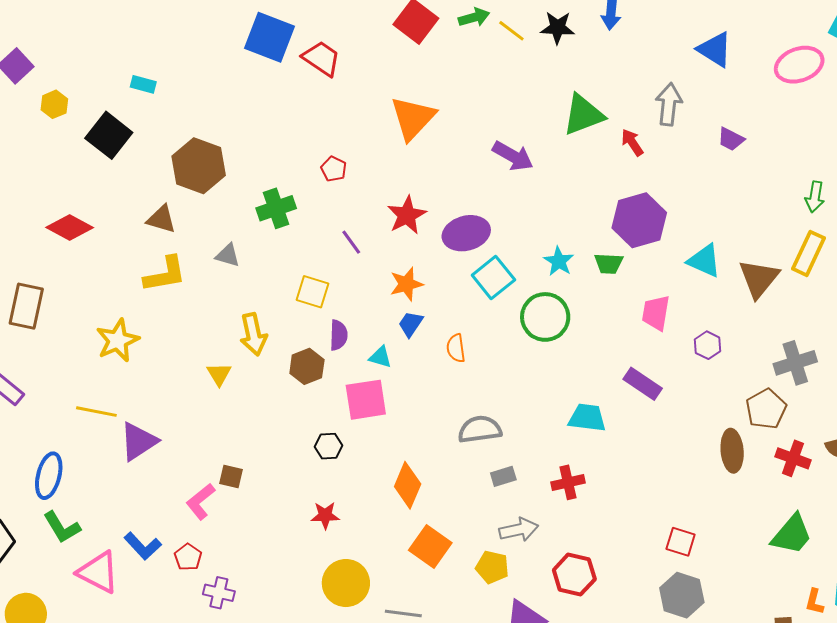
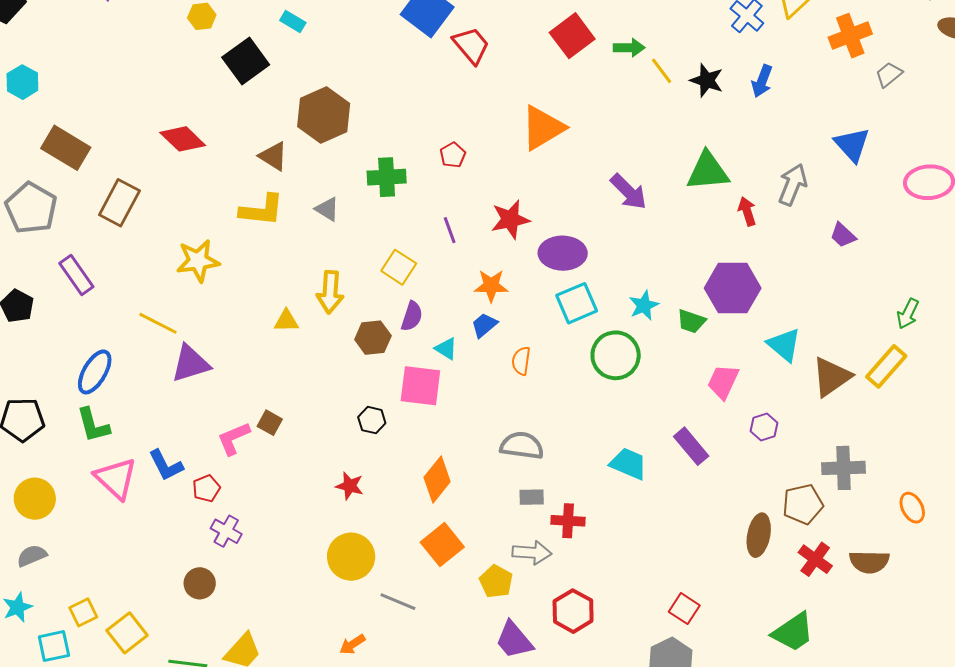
yellow triangle: (219, 374) -> (286, 321), turned 44
red cross: (568, 482) -> (568, 521), moved

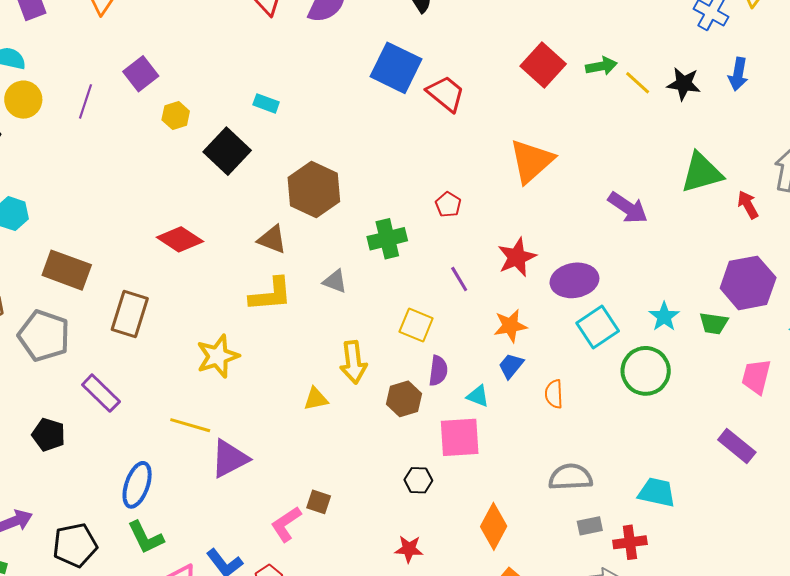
cyan trapezoid: (628, 464) -> (657, 492), moved

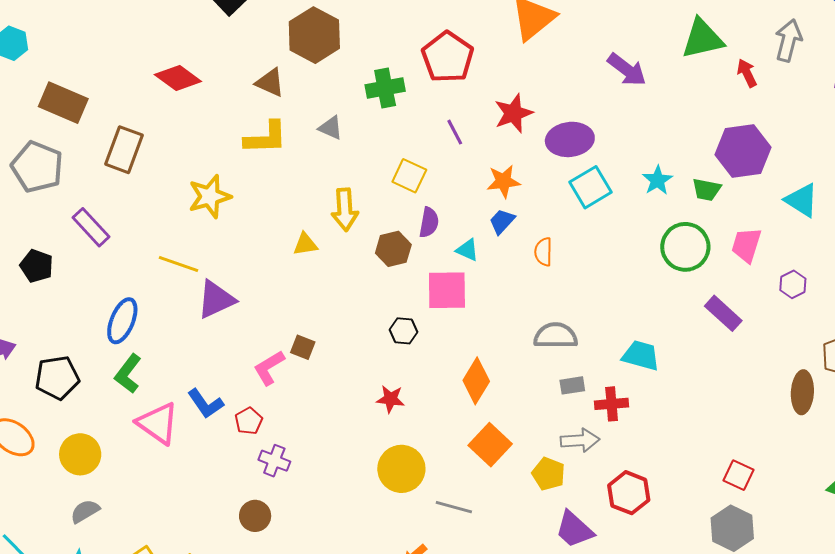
red pentagon: (448, 205) -> (448, 57), size x2.0
green circle: (646, 371) -> (685, 247), moved
green L-shape: (146, 537) -> (128, 374), turned 60

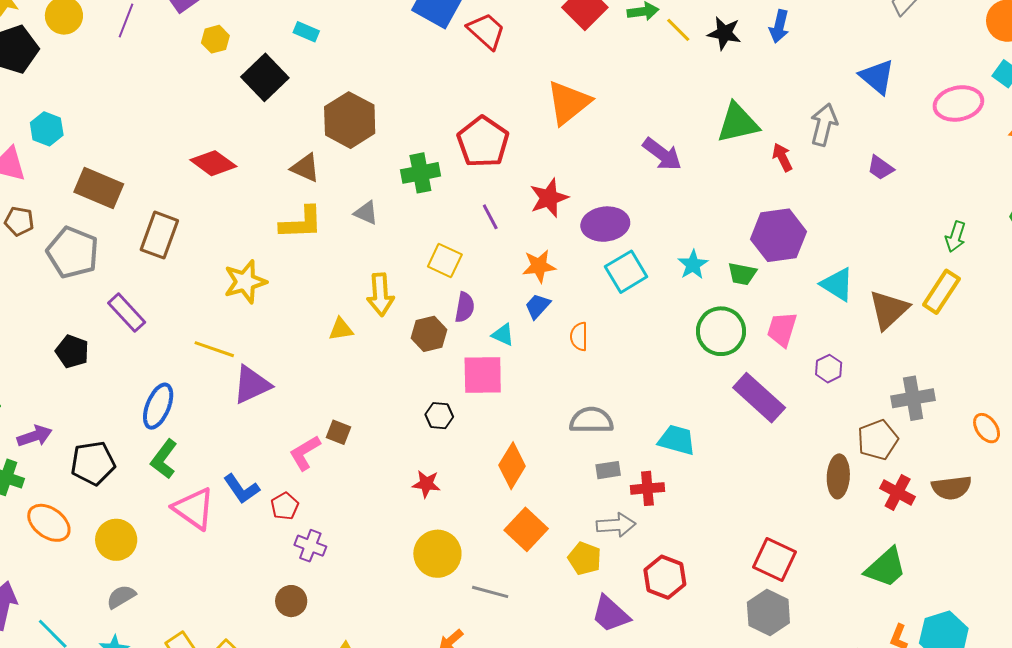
purple rectangle: (723, 313) -> (759, 398), size x1.4
red square: (739, 475) -> (775, 559), size x1.4

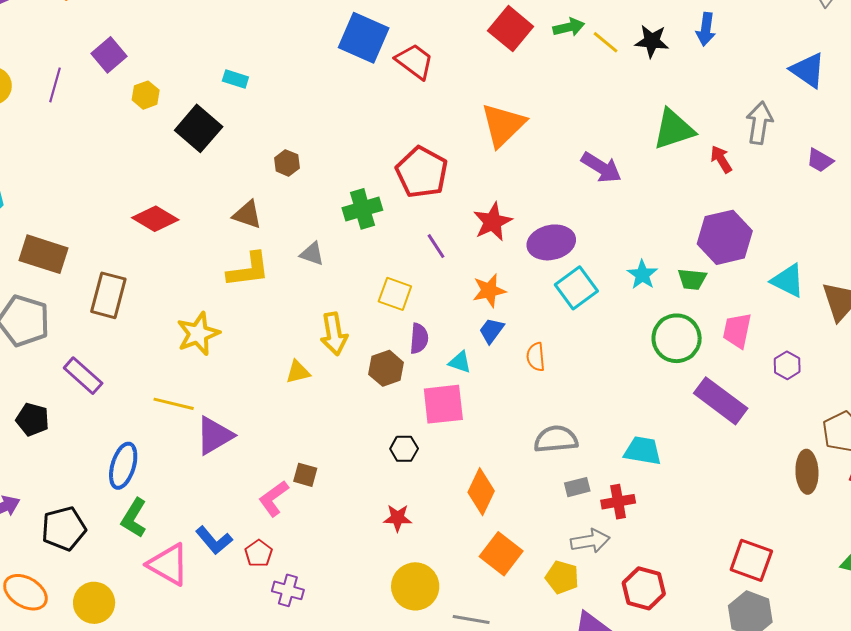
brown hexagon: (350, 120) -> (287, 163), size x0.5

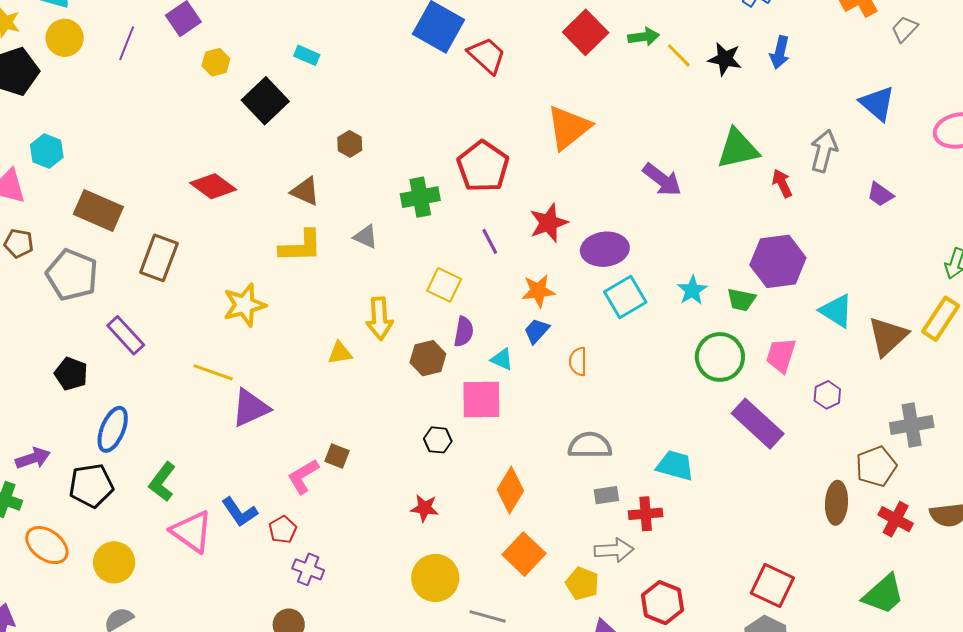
blue ellipse: (123, 466) -> (113, 429), moved

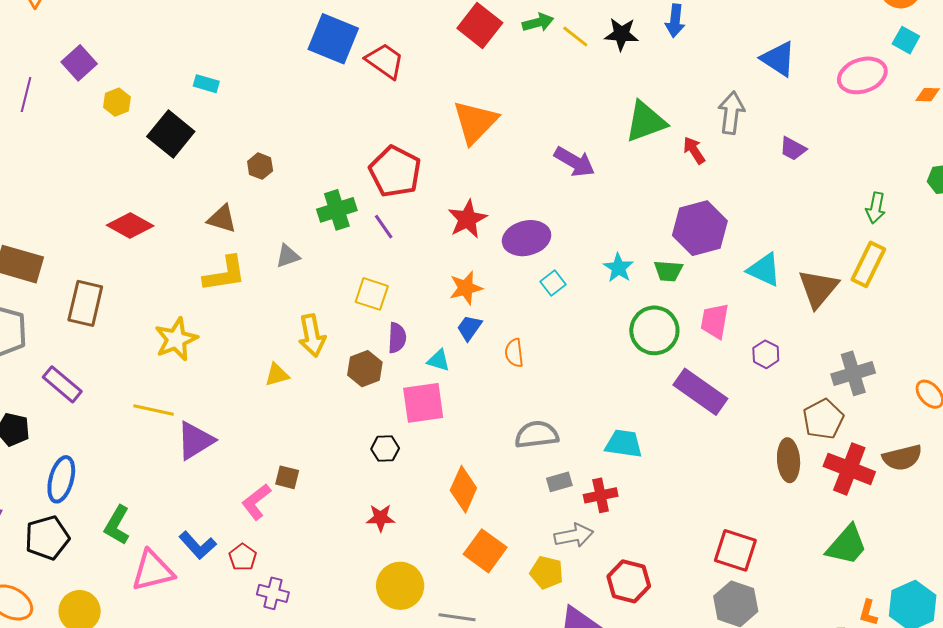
gray triangle: (366, 237) -> (288, 256), turned -36
purple line: (490, 241) -> (384, 227), moved
cyan square: (625, 297) -> (553, 283), size x0.6
red cross: (896, 519) -> (849, 469), size x1.4
pink triangle: (192, 532) -> (153, 571), turned -42

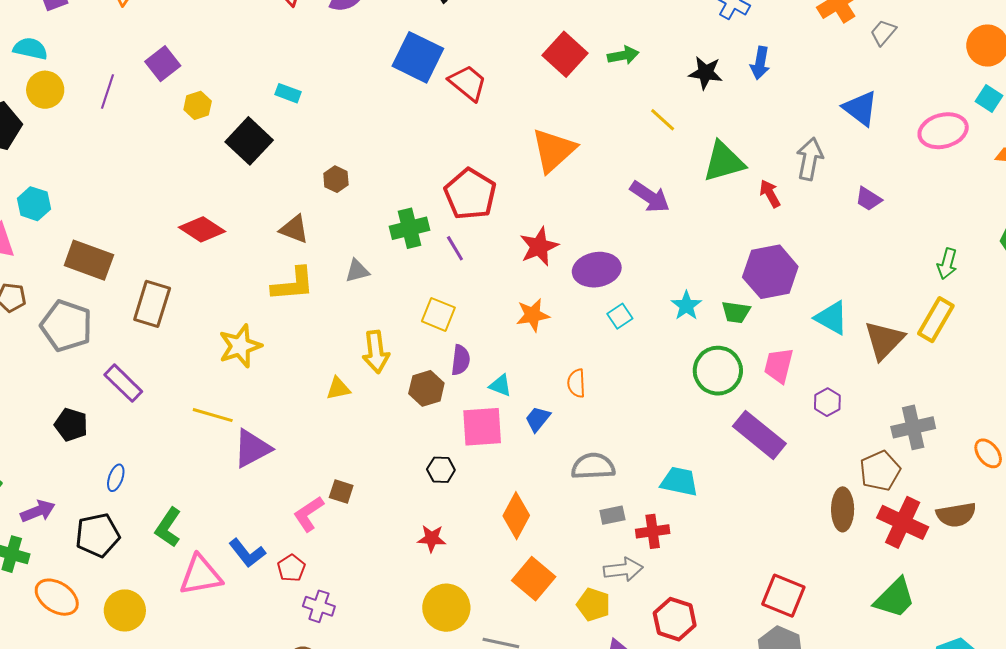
yellow line: (575, 37) -> (663, 120), moved
blue trapezoid: (469, 328) -> (538, 419), moved
blue ellipse: (61, 479) -> (116, 478), size x0.6

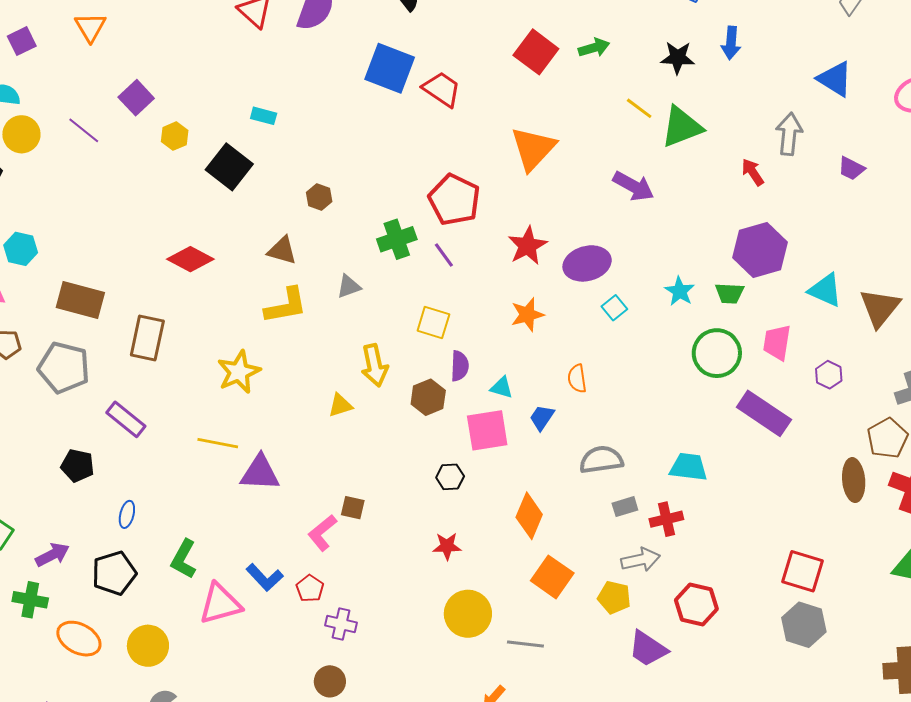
purple line: (107, 91) -> (84, 130), turned -64
green triangle: (724, 162) -> (682, 127), moved
purple triangle: (252, 448) -> (260, 473), turned 36

